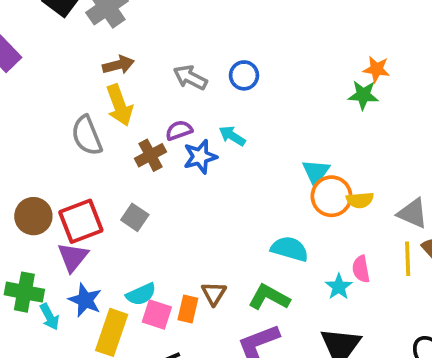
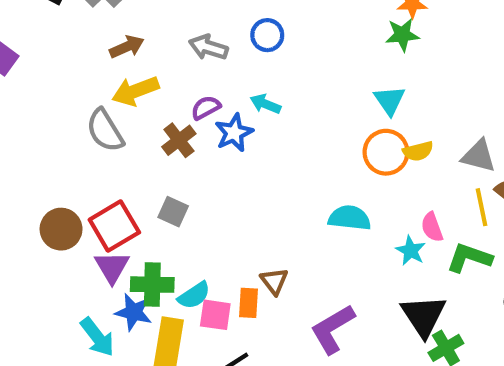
yellow arrow: (119, 105) -> (135, 91), turned 99
cyan triangle: (316, 172) -> (389, 100), moved
green cross: (24, 292) -> (152, 285), moved
green L-shape: (269, 297) -> (469, 258), moved
cyan arrow: (49, 317) -> (97, 337), size x1.4

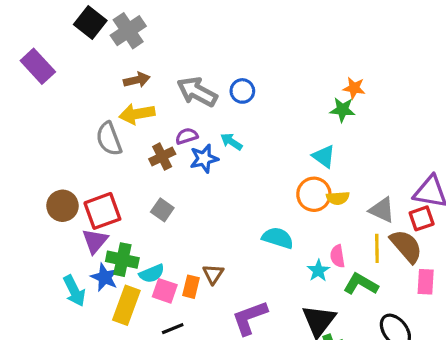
gray arrow: (208, 47) -> (197, 92), size x1.4
cyan triangle: (389, 100) -> (324, 156), turned -30
gray square: (173, 212) -> (162, 210), moved

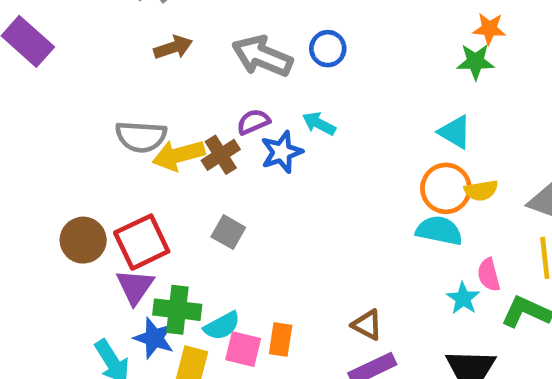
yellow arrow: (137, 114) -> (179, 155), moved
gray semicircle: (109, 139) -> (141, 137), turned -60
cyan semicircle: (278, 238) -> (439, 231), moved
brown triangle: (213, 274) -> (367, 325), moved, turned -30

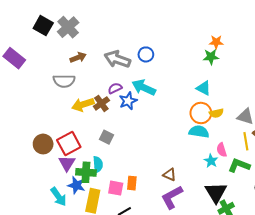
cyan arrow: (319, 124) -> (144, 88), size x1.6
gray semicircle: (141, 137) -> (64, 81), moved
cyan semicircle: (222, 326) -> (98, 164), moved, turned -63

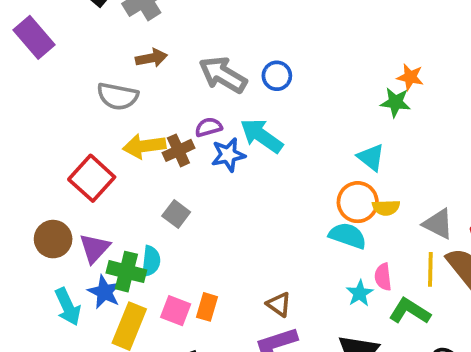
brown circle: (43, 144) -> (53, 239), moved
red square: (69, 144) -> (92, 178), moved, turned -30

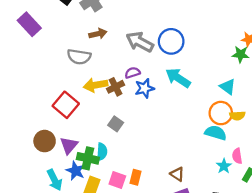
blue circle: (277, 76) -> (171, 41), size x1.5
cyan arrow: (262, 136) -> (178, 78), moved

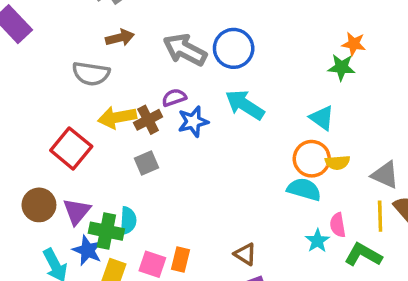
gray square: (116, 124) -> (146, 163), moved, turned 32

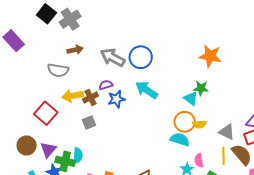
orange star: (354, 44) -> (210, 56), size x1.6
green star: (341, 67) -> (201, 88), moved

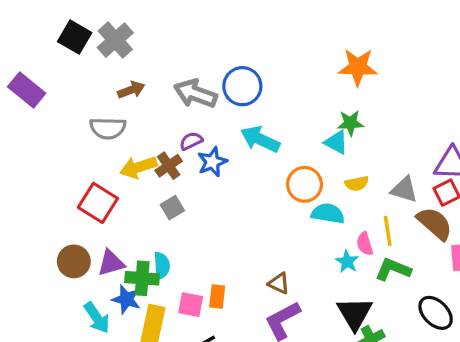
orange circle: (185, 122) -> (304, 184), moved
purple triangle: (48, 150) -> (111, 263), turned 42
yellow line: (223, 156) -> (388, 231), moved

